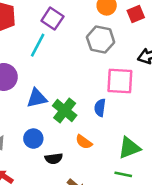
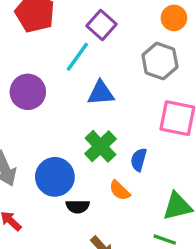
blue triangle: (37, 98) -> (101, 93), moved
blue semicircle: (100, 108) -> (139, 160), moved
blue circle: (33, 139) -> (55, 177), size x1.5

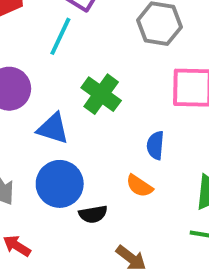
blue triangle: (101, 93) -> (53, 128), moved, turned 32
green cross: (100, 146) -> (101, 94), moved

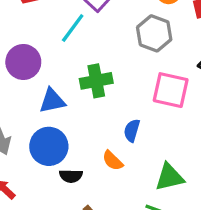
green cross: (101, 94) -> (96, 81), turned 32
blue triangle: (53, 128) -> (52, 101), turned -40

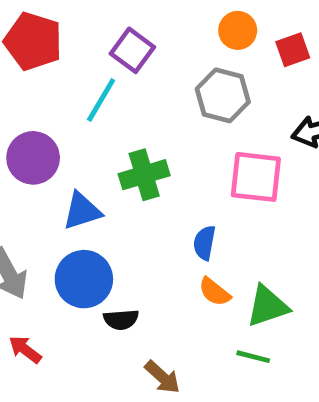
orange semicircle: (113, 161) -> (215, 292), moved

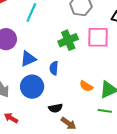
green cross: (144, 175) -> (68, 40), moved
blue semicircle: (204, 243) -> (54, 68), moved
black semicircle: (121, 320) -> (56, 108), moved

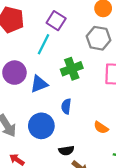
green cross: (68, 40) -> (72, 69), moved
blue triangle: (28, 59) -> (39, 84), moved

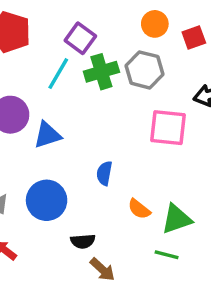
green cross: (72, 69) -> (101, 72), moved
blue semicircle: (66, 106) -> (104, 173), moved

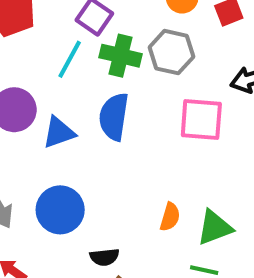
green cross: (101, 72) -> (121, 56), turned 32
blue semicircle: (104, 173) -> (114, 117), moved, size x1.6
orange semicircle: (139, 209) -> (170, 217), turned -110

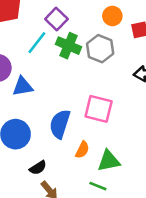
blue semicircle: (114, 117) -> (60, 124), moved
pink square: (201, 119) -> (99, 109), moved
black semicircle: (104, 257) -> (38, 168), turned -36

